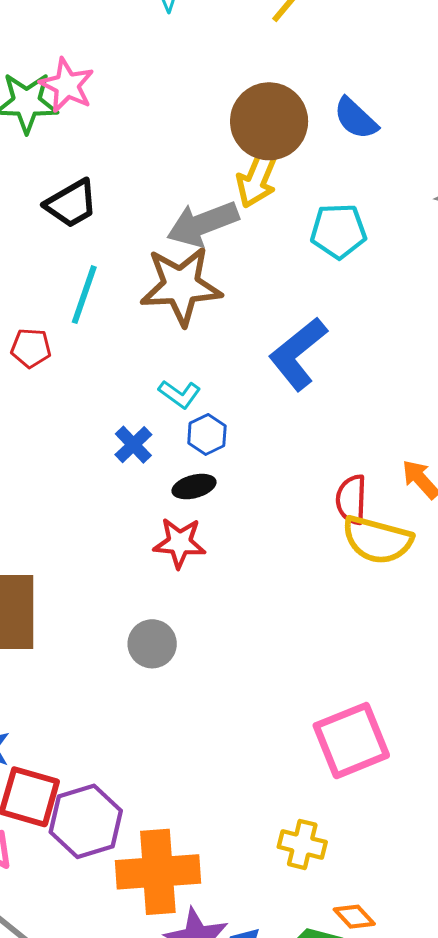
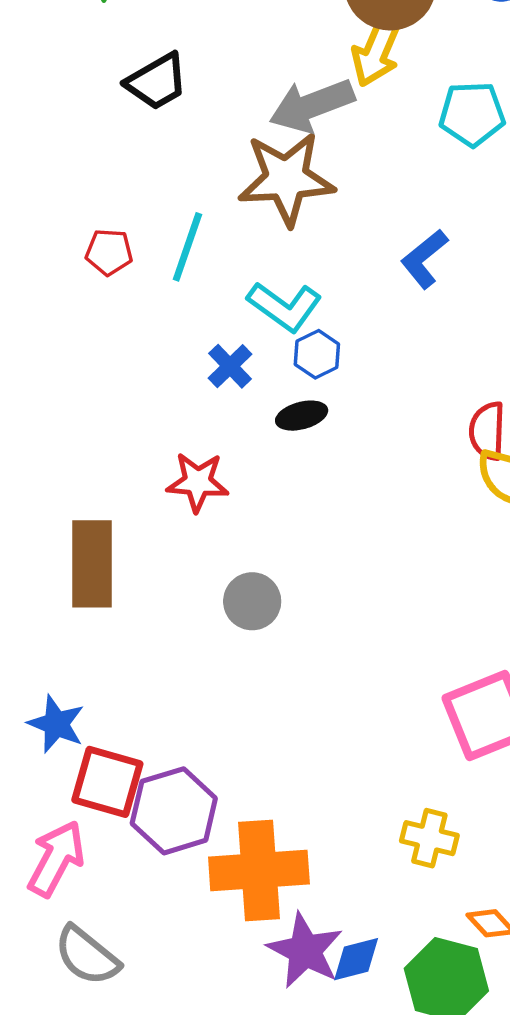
cyan line: (84, 295) -> (187, 247), moved
blue L-shape: (298, 354) -> (424, 259), size x0.7
cyan L-shape: (180, 394) -> (285, 307), size x1.5
red star: (180, 543) -> (198, 482), moved

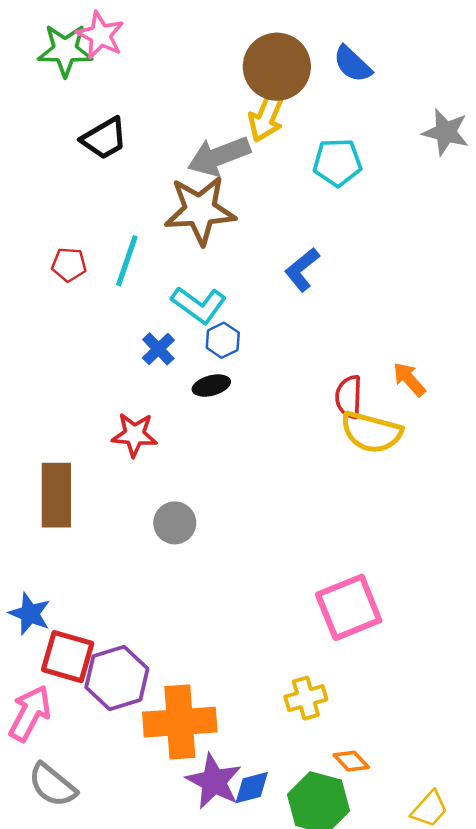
yellow cross: (429, 838) -> (306, 698), turned -30

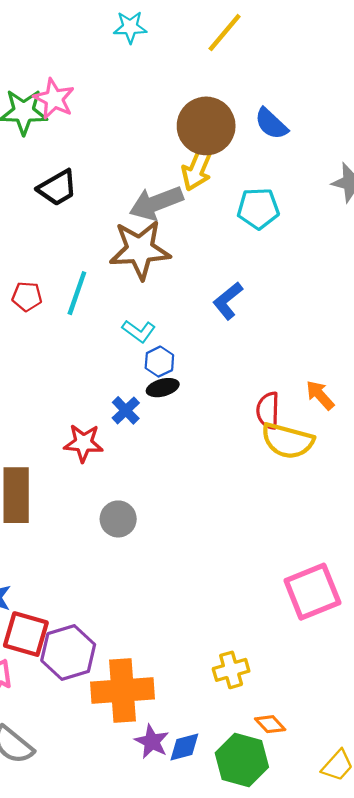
cyan L-shape: (199, 305) -> (139, 331), size x0.7
blue cross: (158, 349) -> (126, 410), moved
black ellipse: (211, 386) -> (163, 388), moved
pink square: (349, 607) -> (312, 592), moved
purple star: (214, 781) -> (152, 742), size x0.7

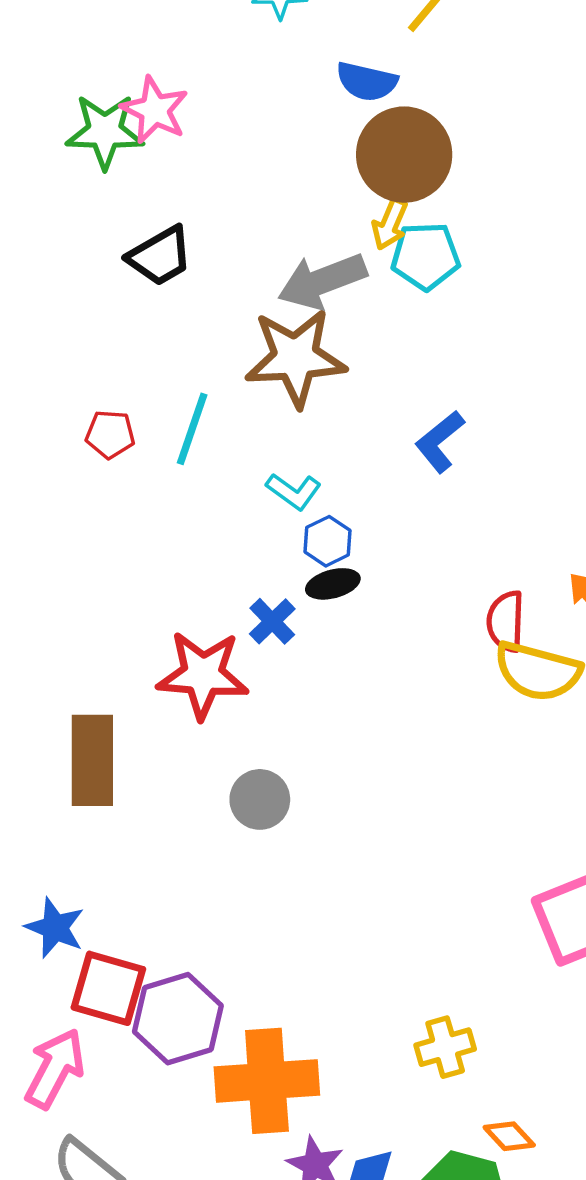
blue semicircle: (271, 124) -> (367, 82), moved, turned -30
yellow arrow: (197, 168) -> (390, 224), size x0.7
cyan pentagon: (258, 208) -> (425, 256), moved
red star: (83, 443) -> (203, 675), size x1.4

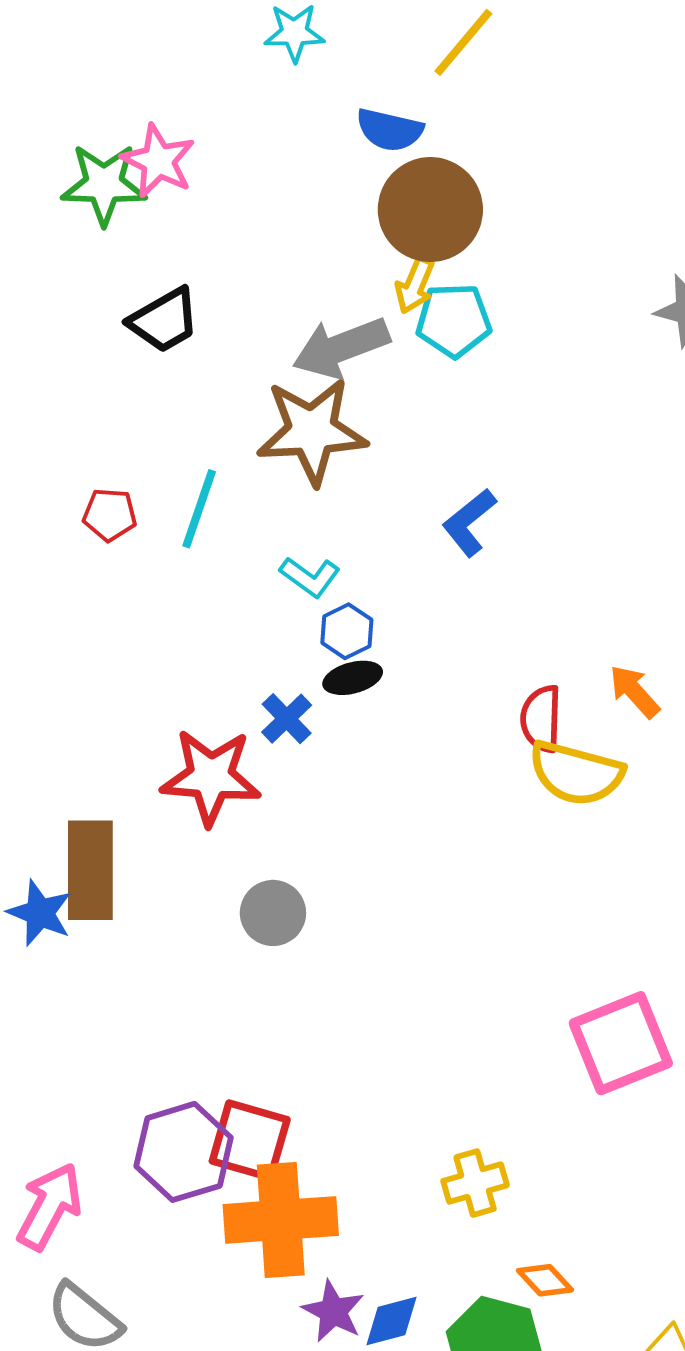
blue star: (55, 928) -> (40, 913), moved
red square: (108, 988) -> (250, 1140), moved

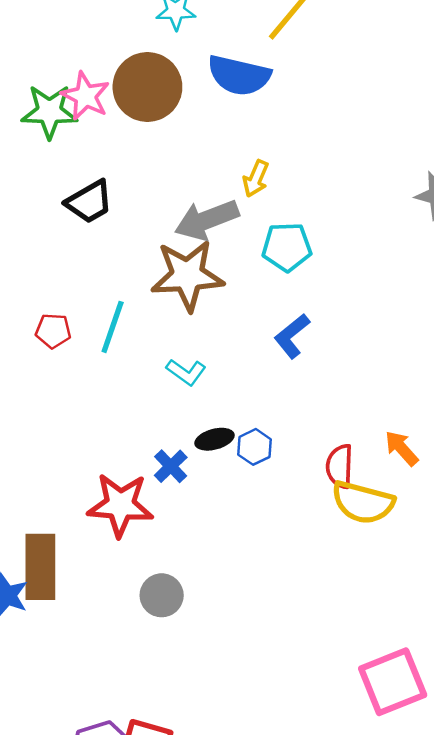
blue semicircle: (390, 130) -> (239, 75), size x1.4
brown circle: (430, 210) -> (147, 87), moved
cyan pentagon: (454, 320) -> (287, 247), moved
blue hexagon: (347, 631) -> (254, 447), moved

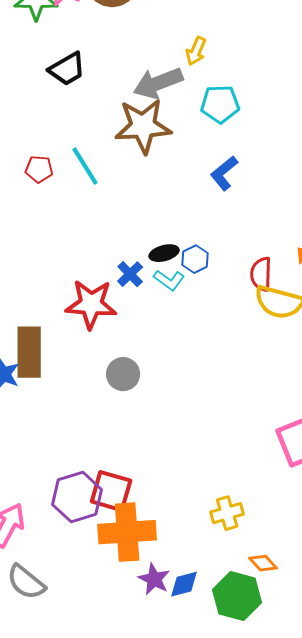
cyan line: (113, 327) -> (85, 166), turned -51
cyan L-shape: (186, 372) -> (169, 280), moved

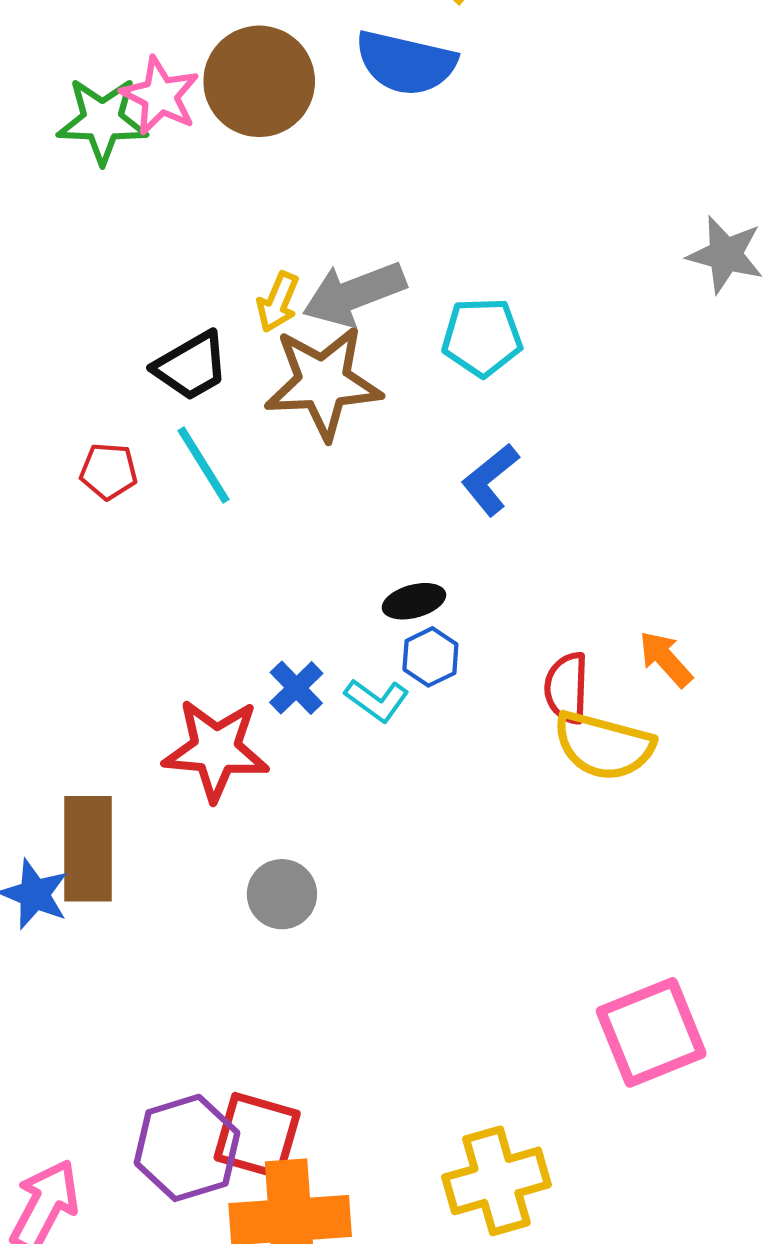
yellow arrow: (196, 51) -> (278, 302), moved
black trapezoid: (67, 69) -> (191, 366), moved
black ellipse: (164, 253) -> (414, 601), moved
yellow cross: (227, 513) -> (496, 1181), size x1.5

